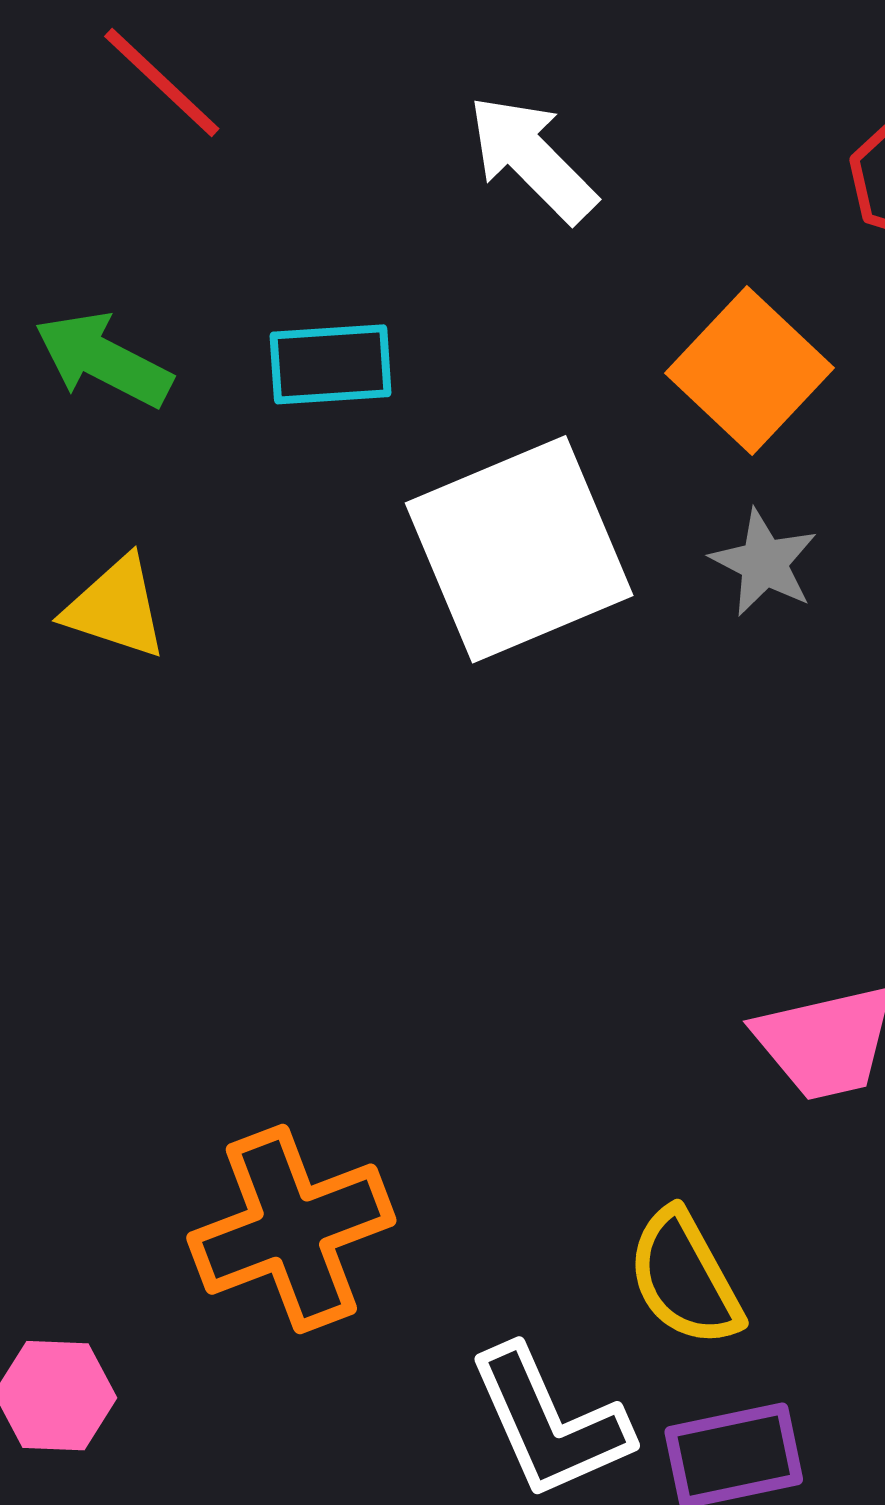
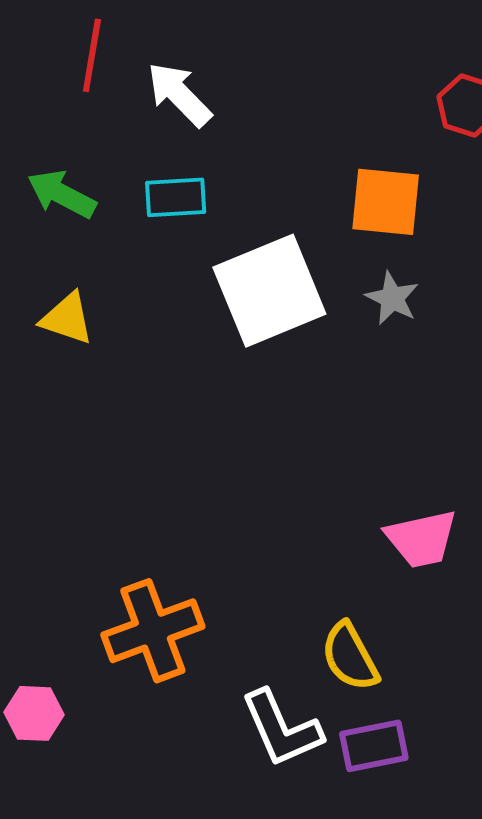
red line: (162, 82) -> (92, 55), turned 56
white arrow: (532, 159) -> (179, 94), moved
orange square: (749, 371) -> (386, 202), turned -38

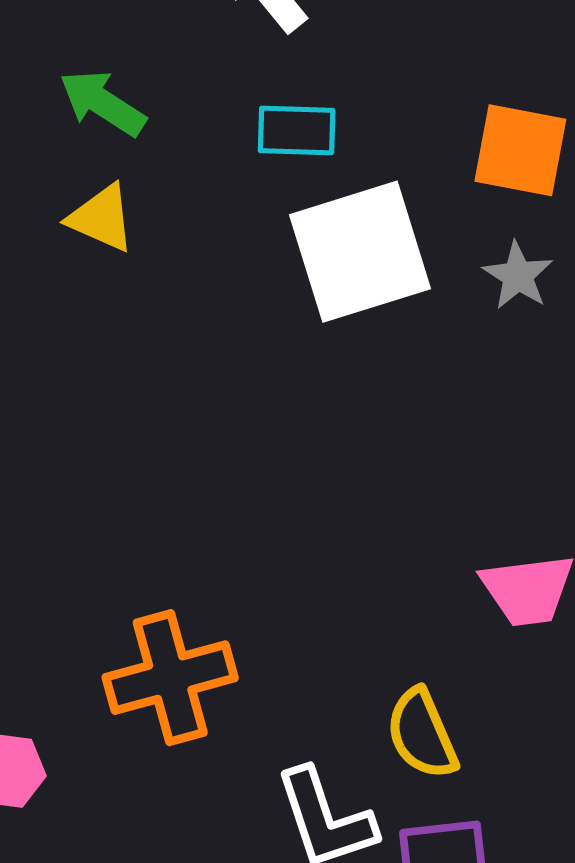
cyan rectangle: (176, 197) -> (297, 130), moved
yellow triangle: (67, 319) -> (101, 218), moved

